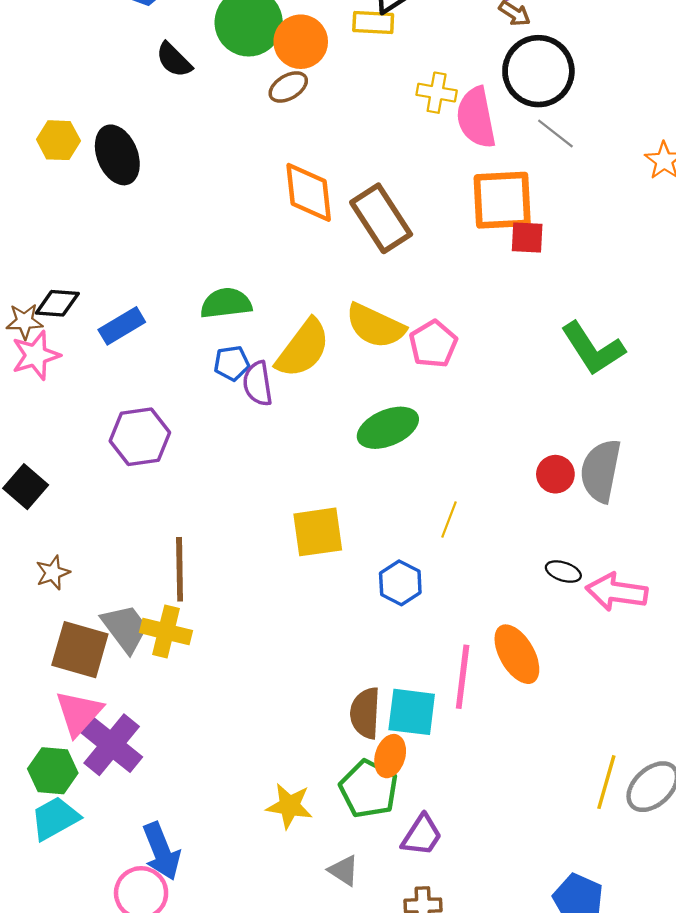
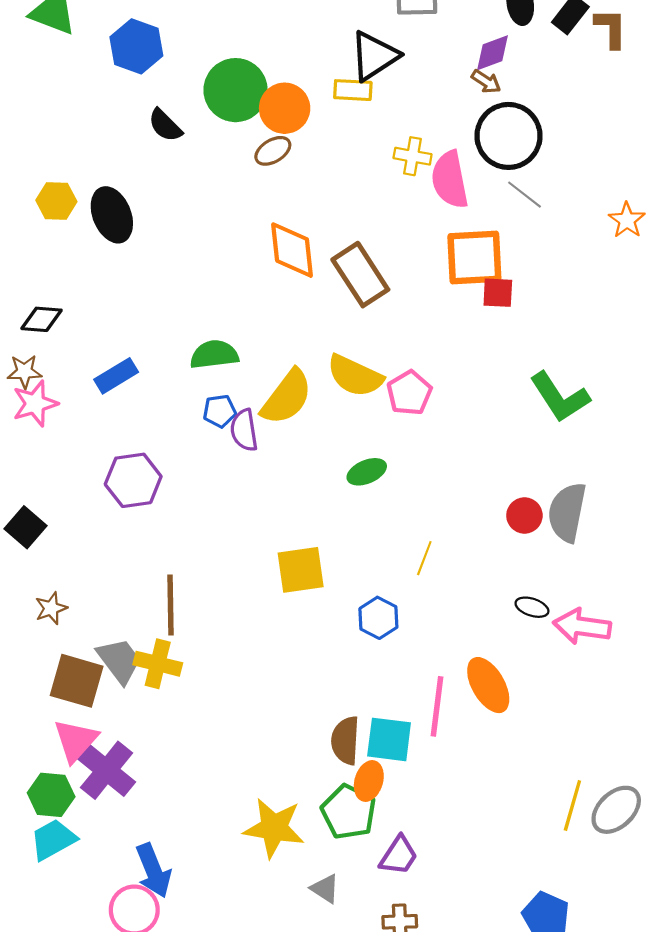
black diamond: (57, 303) -> (41, 319), moved
green ellipse: (388, 428) -> (367, 472), size x0.7
yellow star: (289, 806) -> (274, 828), size x1.4

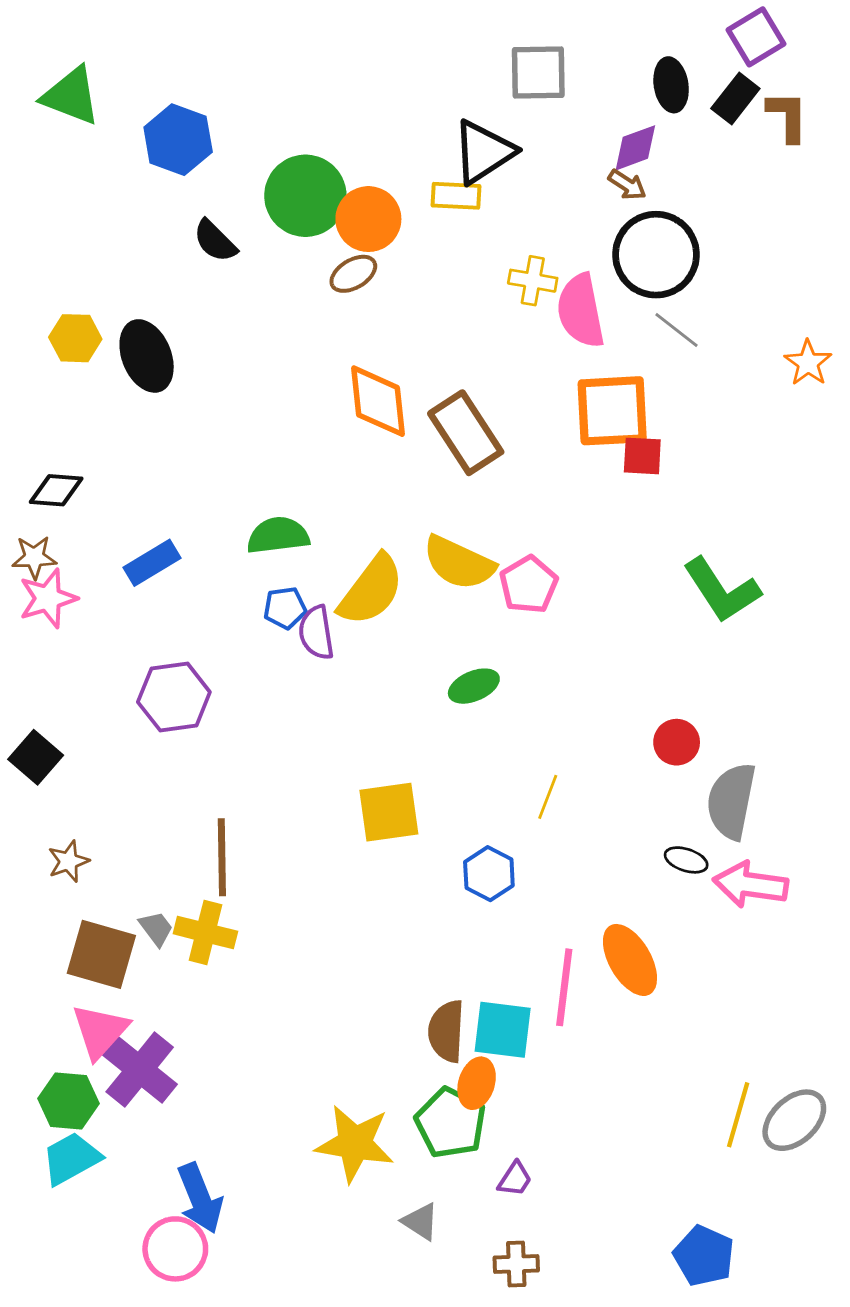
gray semicircle: (567, 512) -> (731, 801), moved
gray trapezoid: (119, 661) -> (156, 928), size x0.6
purple trapezoid: (399, 856) -> (515, 1179), size x0.7

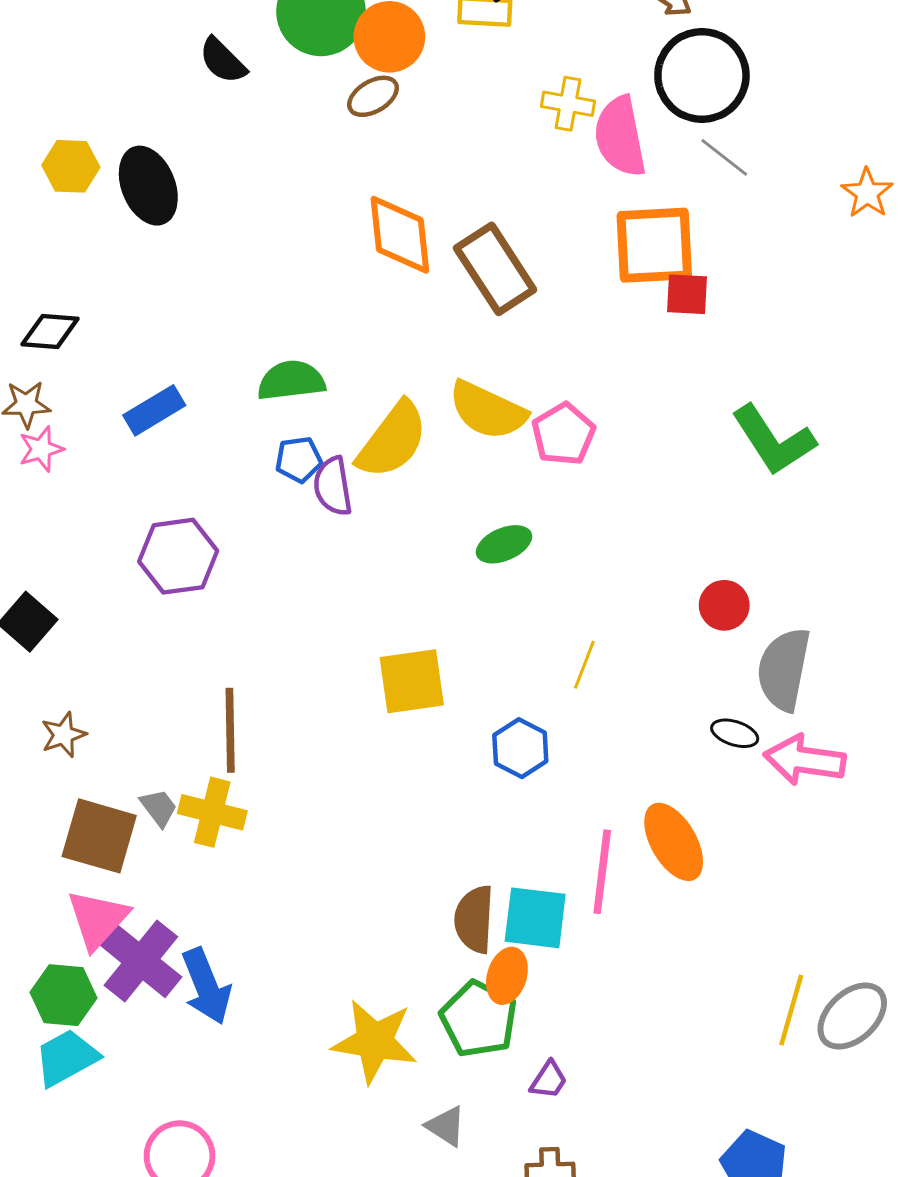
pink star: (48, 598) -> (41, 449), size x0.7
blue arrow: (200, 1198) -> (206, 986), moved

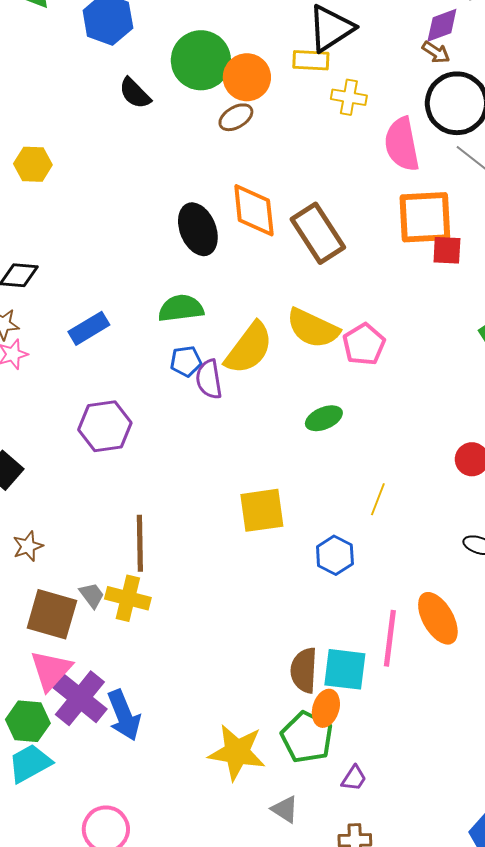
yellow cross: (568, 104) -> (349, 97), moved
black ellipse: (148, 186) -> (198, 229), moved

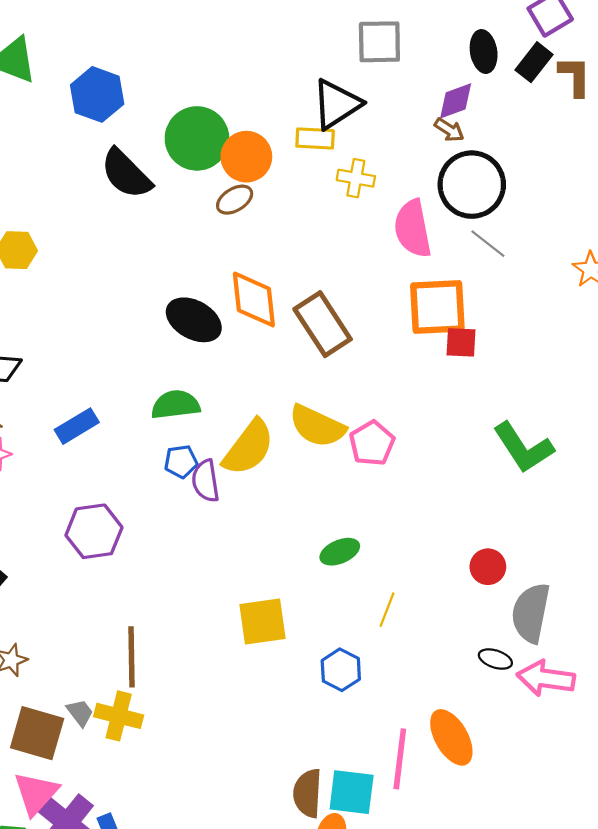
black semicircle: (135, 93) -> (126, 174), size x1.5
black ellipse: (198, 229) -> (194, 320), turned -39
green ellipse: (324, 418) -> (340, 552), moved

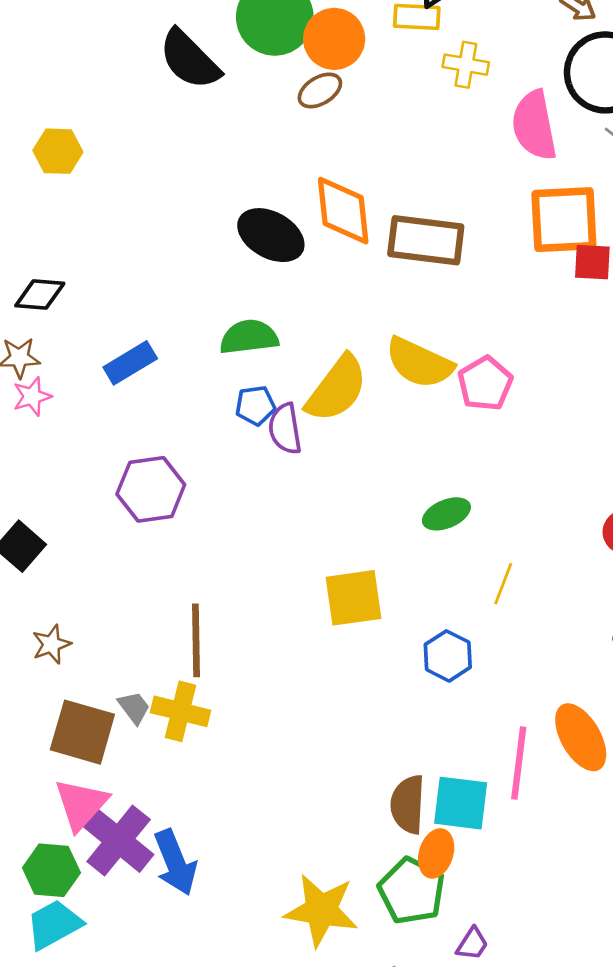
brown rectangle: (323, 324) -> (426, 240), turned -50

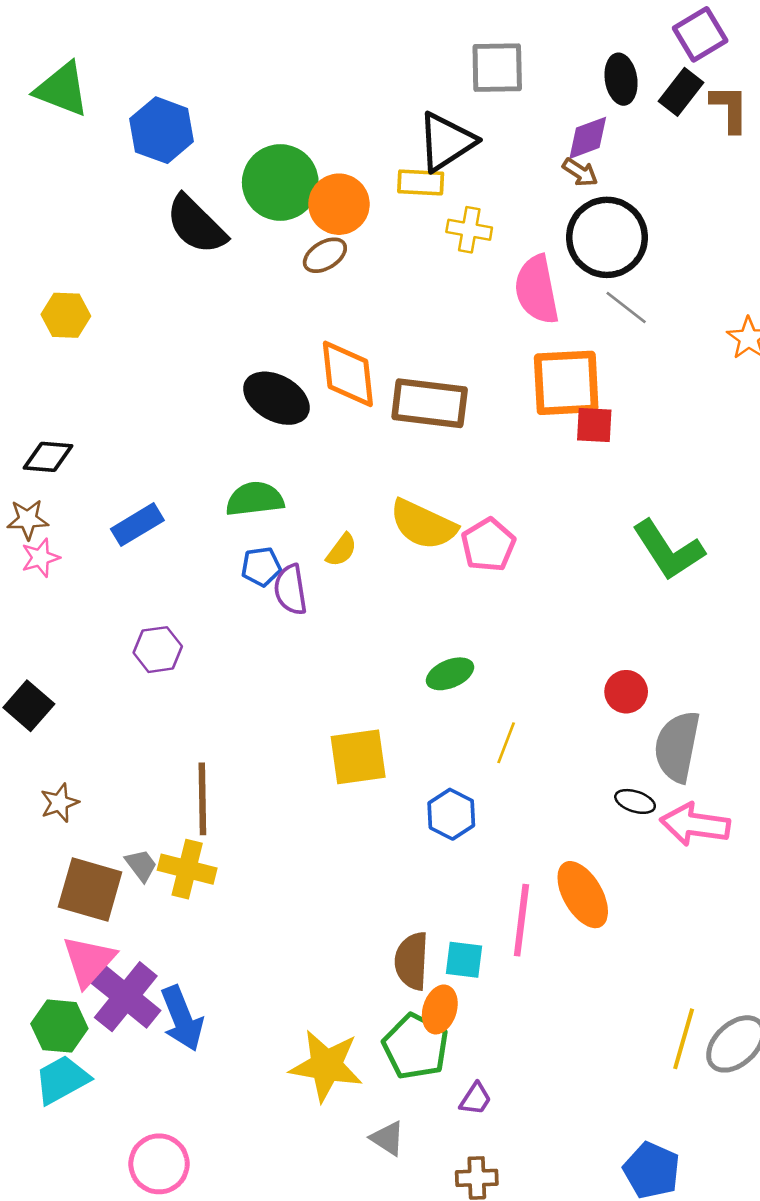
yellow semicircle: (337, 389) -> (342, 550), size x0.5
purple hexagon: (151, 489) -> (158, 650), size x0.7
cyan square: (461, 803) -> (464, 960), size x0.7

